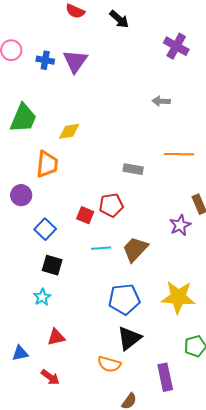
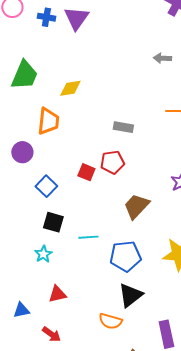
gray rectangle: (133, 169) -> (123, 127), moved
cyan line: (101, 248) -> (88, 237), moved

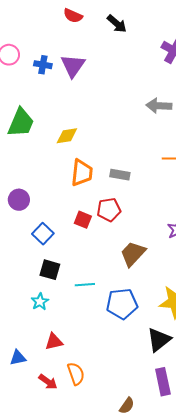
gray arrow: (162, 58) -> (159, 106), size x1.4
orange trapezoid: (48, 121) -> (82, 173), moved
black triangle: (130, 295) -> (159, 340), moved
orange semicircle: (110, 321) -> (76, 374), moved, turned -125

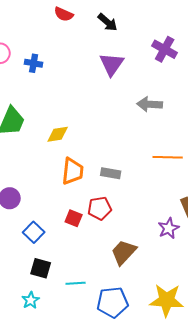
purple triangle: (73, 66) -> (112, 64), moved

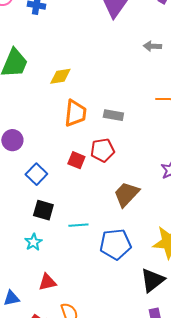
gray arrow: (150, 104) -> (152, 46), size x0.7

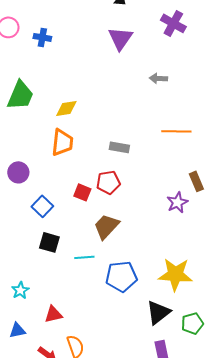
orange trapezoid: (75, 113) -> (62, 142), moved
brown trapezoid: (126, 194) -> (106, 226), moved
cyan star: (33, 242) -> (20, 290), moved

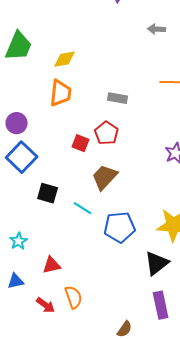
red pentagon: (108, 182) -> (107, 133), turned -30
blue square: (42, 206) -> (22, 157), moved, size x1.4
cyan line: (84, 257) -> (83, 208), turned 36

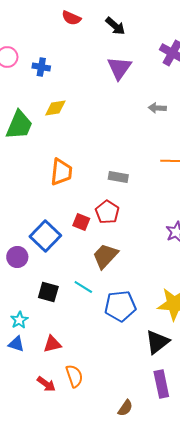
yellow diamond: (65, 59) -> (55, 108), moved
purple circle: (17, 123) -> (17, 257), moved
blue square: (22, 157) -> (45, 236), moved
black square: (48, 193) -> (48, 292), moved
blue triangle: (16, 281) -> (16, 344), moved, turned 30

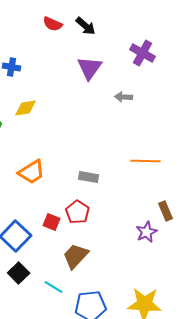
red semicircle: (71, 18) -> (53, 24), moved
gray arrow: (157, 108) -> (124, 97), moved
orange trapezoid: (61, 172) -> (32, 172), turned 52
black square: (48, 292) -> (19, 273), moved, turned 30

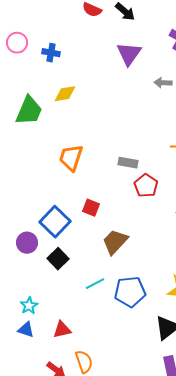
orange trapezoid: (32, 172) -> (71, 158), turned 140
red pentagon: (78, 212) -> (146, 186), moved
cyan line: (54, 287) -> (95, 284), moved, turned -60

